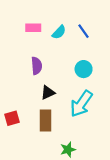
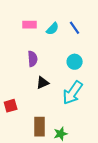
brown rectangle: (46, 120) -> (40, 127), moved

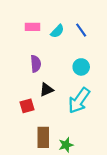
red square: (11, 106) -> (27, 106), moved

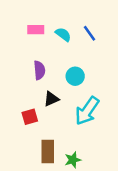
cyan semicircle: (57, 31) -> (63, 34), turned -96
cyan circle: (81, 67) -> (75, 76), moved

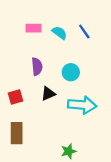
cyan arrow: (87, 111) -> (82, 105), turned -120
red square: (30, 117) -> (15, 97), moved
brown rectangle: (48, 151) -> (17, 133), moved

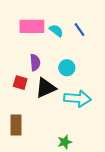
pink rectangle: (34, 28) -> (32, 26), size x1.6
black triangle: (48, 94) -> (46, 88), size x1.5
red square: (15, 97) -> (20, 83), moved, turned 32

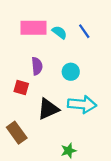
black triangle: (46, 88) -> (48, 109), moved
brown rectangle: (16, 125) -> (17, 133), turned -36

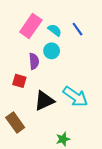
pink rectangle: (34, 28) -> (31, 26), turned -55
cyan circle: (71, 72) -> (52, 51), moved
cyan arrow: (82, 104) -> (75, 97), turned 30

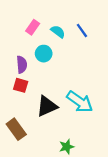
pink rectangle: (31, 26) -> (33, 27), size x0.6
cyan circle: (52, 51) -> (44, 54), moved
purple semicircle: (34, 61) -> (22, 65), moved

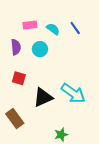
pink rectangle: (33, 27) -> (30, 25), turned 48
purple semicircle: (22, 65) -> (16, 47), moved

